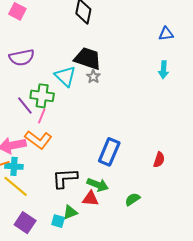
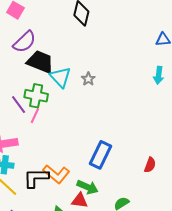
purple semicircle: (22, 57) -> (24, 42), moved, turned -35
black trapezoid: (88, 59) -> (40, 62), moved
orange L-shape: (38, 140) -> (56, 174), moved
black L-shape: (65, 178) -> (36, 178), moved

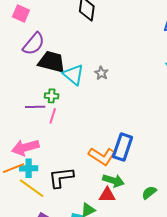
green cross: (36, 96) -> (52, 96), size x0.6
purple line: (19, 105) -> (35, 107), turned -48
orange L-shape: (56, 174) -> (102, 156), moved

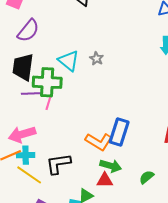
black trapezoid: (52, 62) -> (23, 67), moved, turned -96
green cross: (52, 96) -> (47, 82), size x2.0

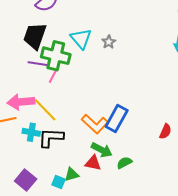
cyan cross: (26, 155) -> (31, 132), moved
yellow line: (29, 175) -> (45, 110), moved
green semicircle: (147, 177) -> (124, 163), moved

